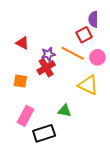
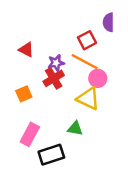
red square: (84, 35) -> (87, 40), moved
pink circle: (97, 57) -> (98, 78), moved
orange square: (20, 81) -> (24, 94), turned -32
yellow triangle: (88, 85) -> (88, 99), moved

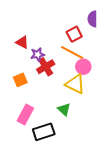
purple star: (56, 63) -> (38, 55), moved
green triangle: (75, 128) -> (64, 109), turned 32

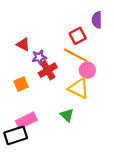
pink rectangle: (25, 115) -> (26, 120), turned 36
black rectangle: (44, 132) -> (16, 135), moved

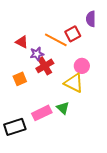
orange line: (76, 55) -> (56, 40), moved
pink rectangle: (26, 120) -> (42, 113), moved

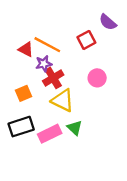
purple semicircle: (91, 19) -> (108, 22), turned -49
orange line: (56, 40) -> (47, 45), moved
yellow triangle: (74, 83) -> (63, 100), moved
black rectangle: (15, 127) -> (21, 127), moved

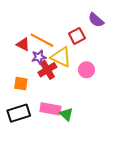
orange square: (24, 93) -> (21, 84), turned 32
yellow triangle: (63, 100) -> (61, 57), moved
pink rectangle: (50, 134) -> (50, 109), moved, turned 36

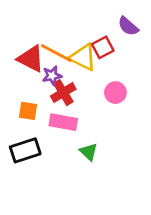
red triangle: (23, 44) -> (31, 59), size x1.5
yellow triangle: (61, 57) -> (83, 57), moved
pink rectangle: (50, 109) -> (63, 122), moved

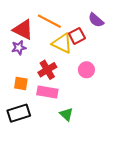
orange line: (56, 53) -> (49, 21), moved
red triangle: (31, 59) -> (23, 30), moved
purple star: (52, 76) -> (19, 48), moved

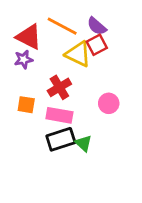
purple semicircle: (96, 20) -> (97, 26), moved
pink circle: (86, 70) -> (109, 103), moved
black rectangle: (19, 113) -> (61, 139), moved

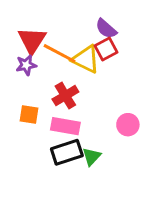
orange line: (62, 26) -> (60, 53), moved
red triangle: (29, 37) -> (32, 40), turned 36
pink circle: (109, 103) -> (128, 125), moved
green triangle: (83, 143) -> (92, 157), turned 30

